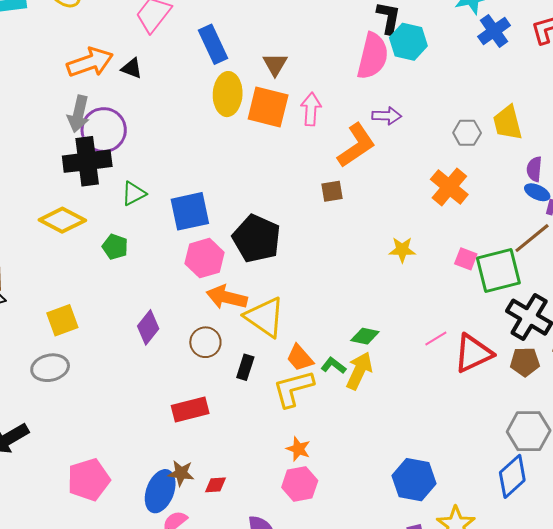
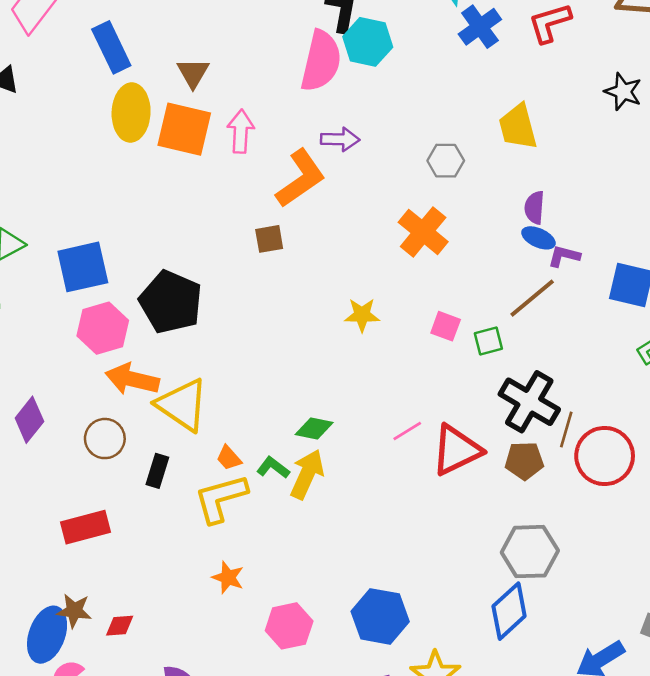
yellow trapezoid: (508, 123) -> (518, 127), moved
green square: (498, 270) -> (488, 341), size x0.5
orange trapezoid: (300, 358) -> (229, 458), size x0.7
pink hexagon: (300, 484) -> (289, 626), moved

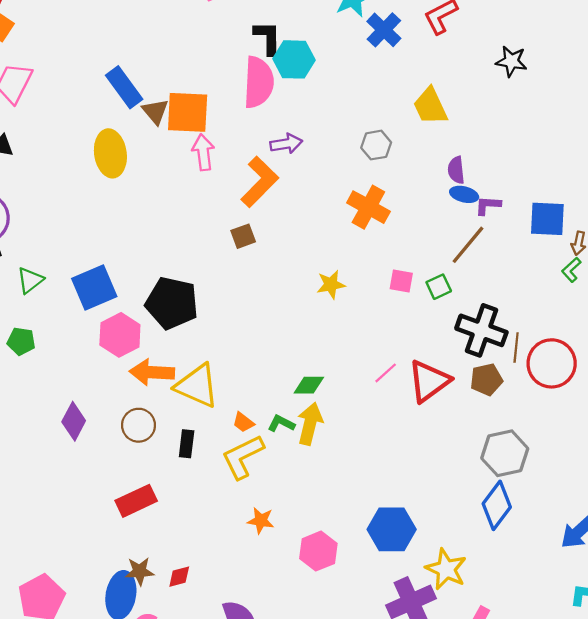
blue rectangle: (111, 47) -> (124, 87), moved
orange square: (184, 129) -> (188, 112), moved

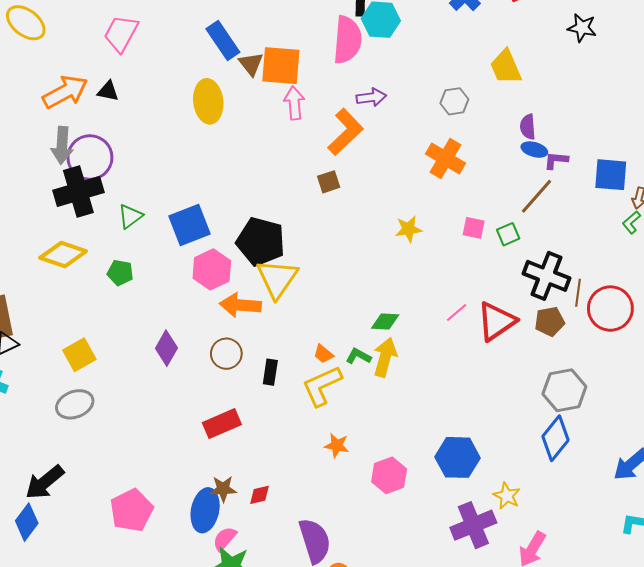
yellow triangle: (197, 386) -> (277, 278), moved, turned 39
yellow star: (446, 569) -> (507, 496), size x0.7

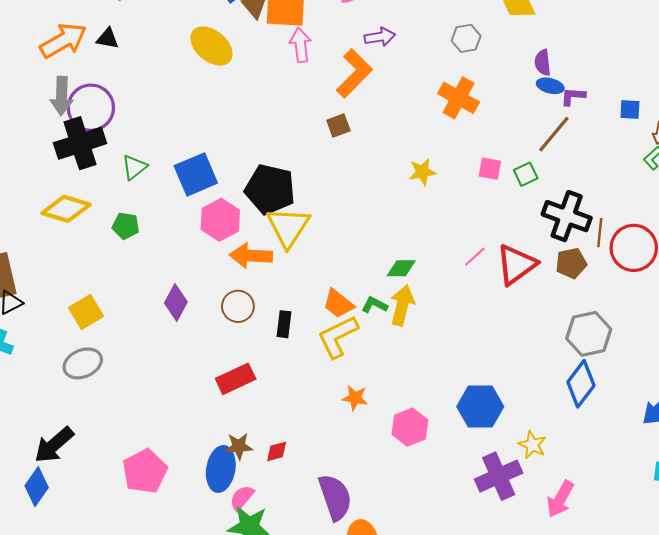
yellow ellipse: (208, 101) -> (211, 46), turned -42
blue square: (611, 175) -> (630, 109), size x0.6
orange trapezoid: (323, 354) -> (338, 304), size x1.5

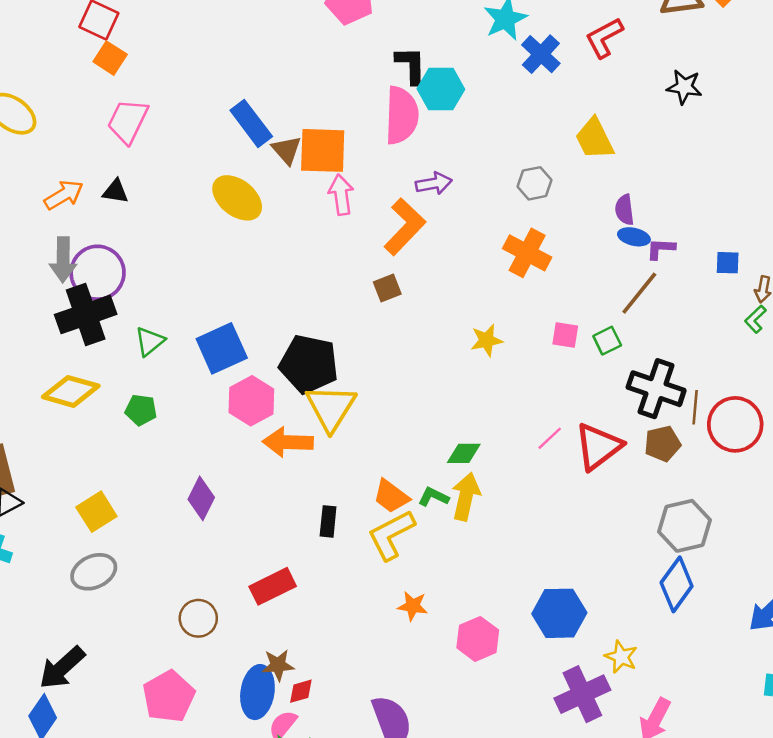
orange arrow: (63, 41) -> (64, 195), size x0.7
brown circle: (238, 306) -> (198, 618), moved
red diamond: (277, 451) -> (301, 691), moved

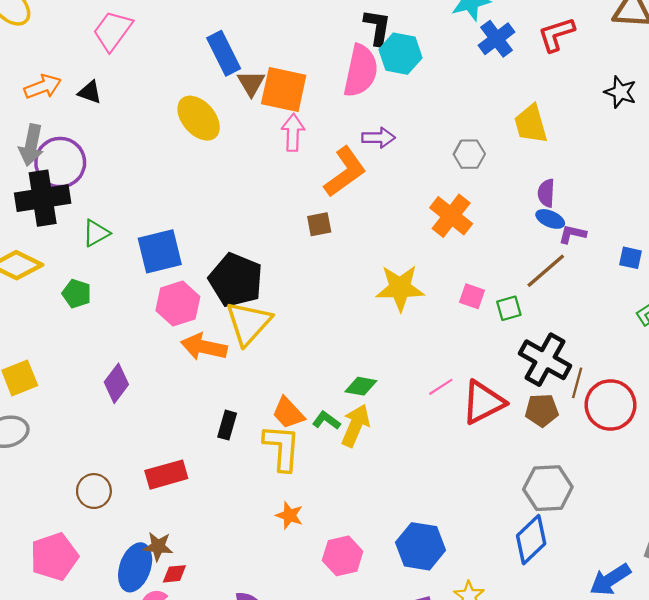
yellow star: (487, 340) -> (400, 288), size x1.6
yellow L-shape: (391, 535) -> (282, 448), turned 111

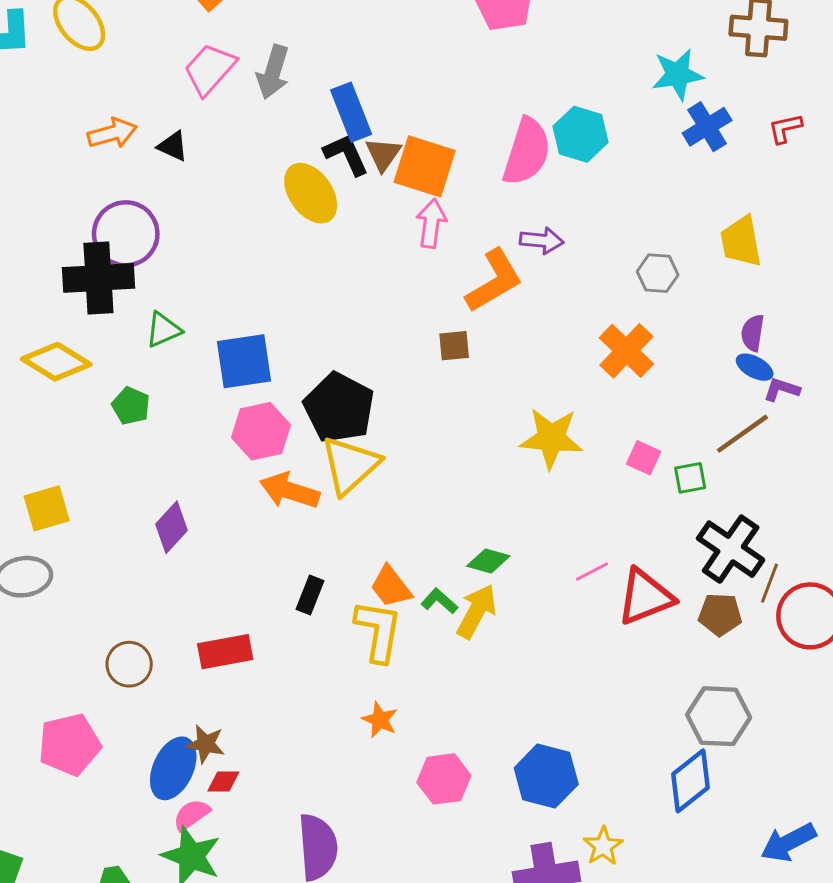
black L-shape: (377, 27) -> (346, 154), moved, turned -39
red L-shape: (556, 34) -> (785, 128), size x0.7
gray arrow: (31, 145) -> (273, 72), moved

